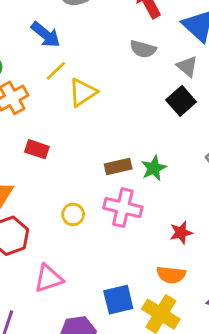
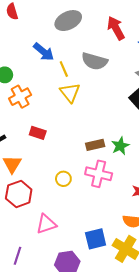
gray semicircle: (143, 49) -> (95, 61), moved, size x1.4
yellow line: (56, 71) -> (64, 69), moved, turned -70
yellow triangle: (83, 92) -> (70, 93), turned -35

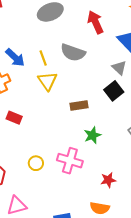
blue arrow: (44, 52) -> (15, 58), moved
brown rectangle: (95, 145) -> (79, 105), moved

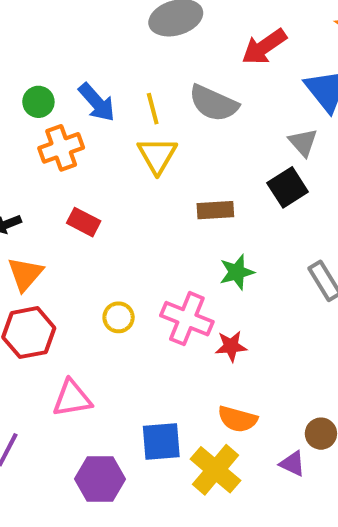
red arrow: (95, 22) -> (264, 47), turned -105
red star: (108, 180) -> (231, 346), moved

